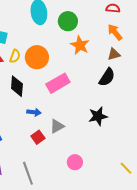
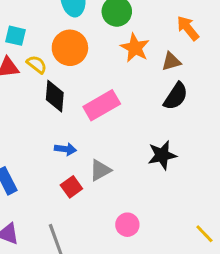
brown triangle: (114, 54) -> (171, 61), moved
yellow semicircle: (15, 56) -> (37, 64), turned -72
orange circle: (37, 57) -> (70, 48), moved
black diamond: (17, 86) -> (55, 96), moved

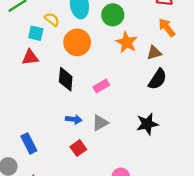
yellow semicircle: (37, 64) -> (52, 19), moved
pink rectangle: (102, 105) -> (101, 86), size x0.6
gray triangle: (100, 170) -> (100, 123), moved

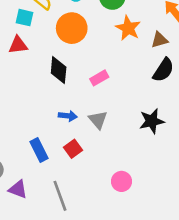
gray triangle: (100, 123) -> (98, 120), turned -42
blue rectangle: (29, 143) -> (39, 150), moved

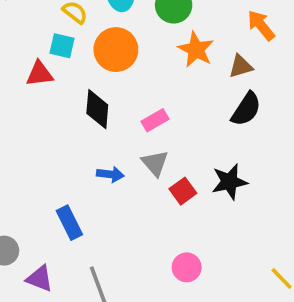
cyan square: (25, 18) -> (62, 46), moved
gray triangle: (98, 120) -> (155, 163), moved
red square: (73, 149) -> (183, 191), moved

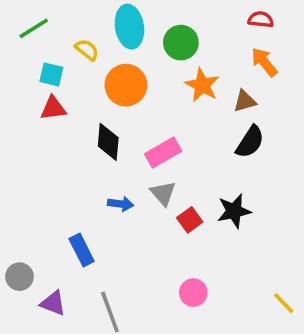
cyan square: (62, 46) -> (51, 74), moved
pink rectangle: (155, 120) -> (163, 152), size x1.4

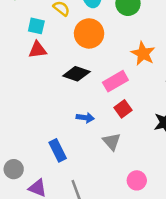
orange star: (202, 85) -> (143, 54), moved
black diamond: (108, 142) -> (76, 74), turned -76
gray triangle: (163, 193) -> (112, 141), moved
red square: (190, 220) -> (123, 109), moved

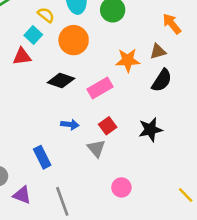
cyan square: (36, 26) -> (33, 35), moved, turned 30
orange star: (143, 54) -> (128, 60), turned -30
red square: (123, 109) -> (108, 126), moved

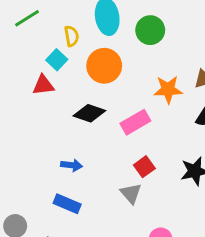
yellow semicircle: (46, 15) -> (72, 36), turned 42
blue arrow: (70, 124) -> (72, 165), moved
blue rectangle: (42, 157) -> (67, 204), turned -40

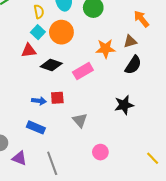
cyan square: (57, 60) -> (38, 32), moved
red triangle: (43, 85) -> (29, 51), moved
red square: (144, 167) -> (57, 98), moved, turned 32

